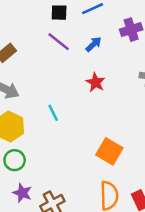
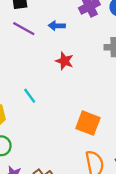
blue arrow: (94, 44) -> (57, 26), turned -126

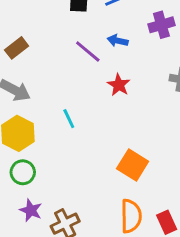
purple line: (24, 29) -> (88, 52), moved

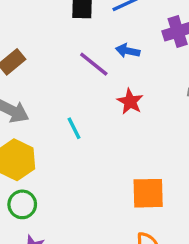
cyan line: (69, 119) -> (74, 128), moved
orange square: (133, 165) -> (148, 193), turned -32

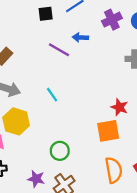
red star: (130, 102) -> (119, 107), moved
green circle: (22, 204) -> (60, 151), moved

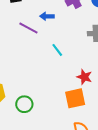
cyan line: (52, 95) -> (57, 50), moved
green circle: (60, 151) -> (24, 104), moved

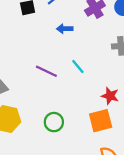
purple line: (28, 28) -> (46, 71), moved
green circle: (24, 104) -> (54, 122), moved

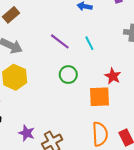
green circle: (54, 122) -> (68, 75), moved

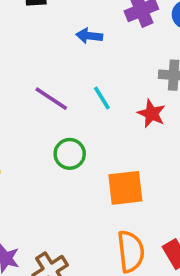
red star: (113, 76) -> (152, 114), moved

